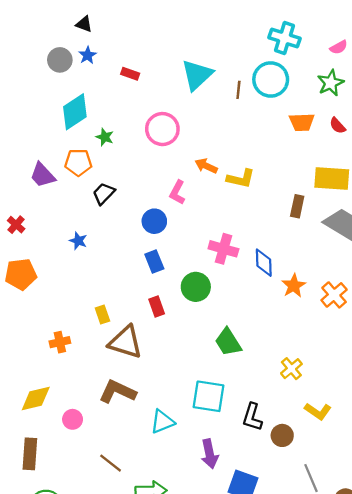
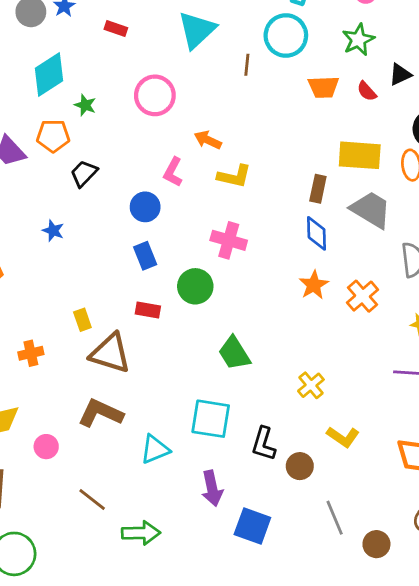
brown line: (238, 90) -> (247, 65), moved
yellow L-shape: (241, 179) -> (234, 176), moved
blue diamond: (264, 263) -> (317, 233), moved
red rectangle: (157, 306) -> (148, 310), turned -60

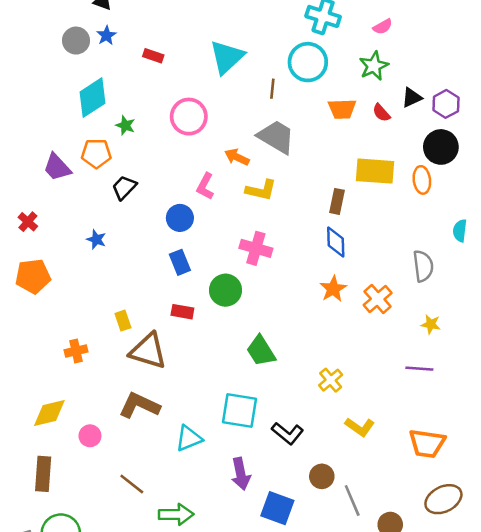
gray trapezoid: (371, 210) -> (276, 137), moved
black L-shape: (264, 444) -> (288, 433), turned -68
brown circle: (300, 466) -> (322, 476), moved

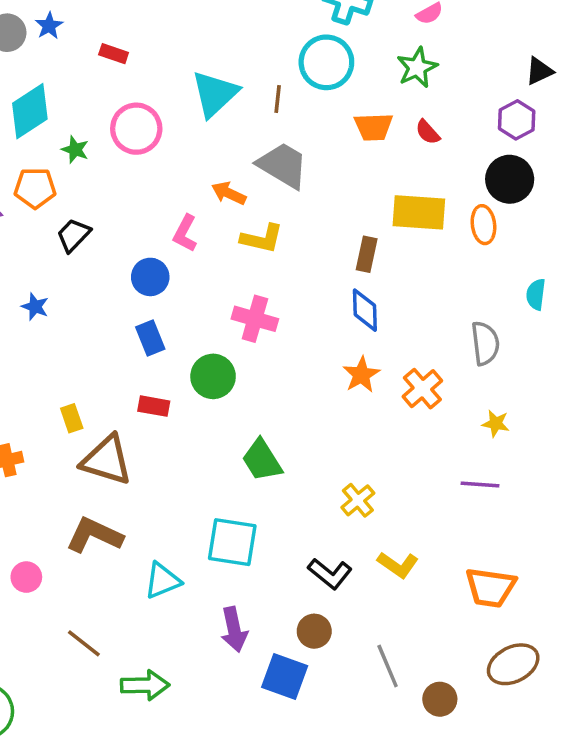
cyan triangle: (227, 57) -> (215, 94), moved
black triangle: (412, 98) -> (539, 71), moved
pink circle: (189, 117) -> (136, 129), moved
black L-shape: (288, 433) -> (330, 574), moved
brown circle: (322, 476) -> (314, 631), moved

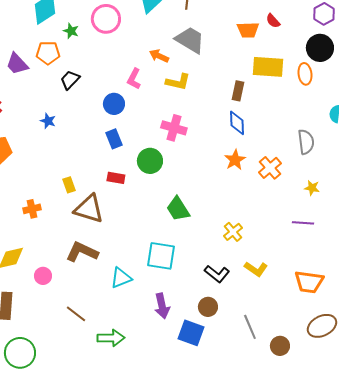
orange trapezoid: (374, 127) -> (248, 30), moved

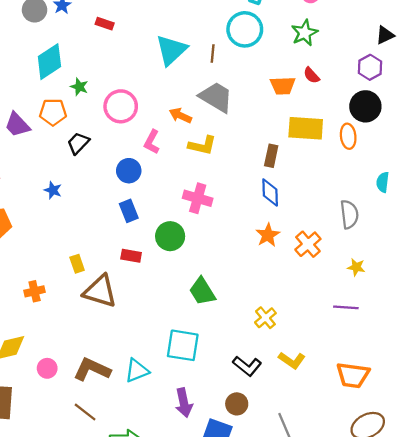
pink circle: (106, 19) -> (121, 106), moved
brown L-shape: (82, 252) -> (92, 369), moved

